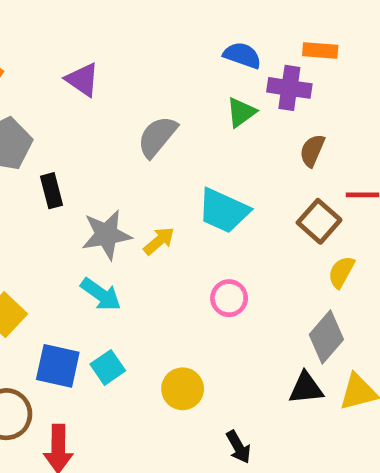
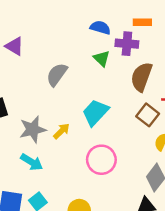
green triangle: (241, 112) -> (102, 59), turned -36
brown semicircle: (312, 151) -> (141, 77), size x1.6
cyan trapezoid: (224, 211) -> (95, 112), turned 112
pink circle: (229, 298) -> (101, 160), size x1.5

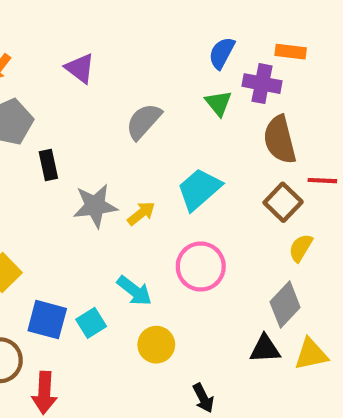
blue semicircle: (100, 28) -> (222, 53), turned -84
brown semicircle: (141, 77) -> (280, 140), turned -40
cyan arrow: (32, 162) -> (134, 291), moved

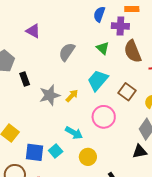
green triangle: (218, 103) -> (103, 48), moved
brown square: (283, 202) -> (127, 92), moved

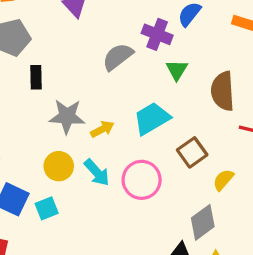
purple cross: (120, 26) -> (157, 34), moved
cyan arrow: (74, 133) -> (97, 172), moved
yellow circle: (88, 157) -> (59, 166), moved

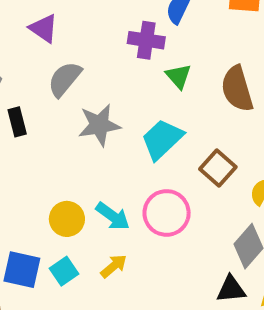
gray semicircle: (118, 57) -> (65, 79), moved
gray star: (67, 116) -> (99, 125), moved
yellow arrow: (102, 129) -> (114, 266), moved

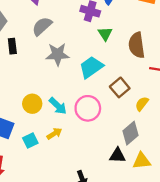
cyan square: (64, 271) -> (30, 141), moved

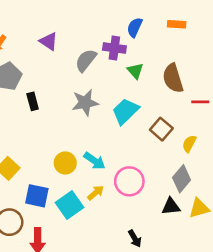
gray semicircle: (42, 26) -> (86, 60), moved
pink circle: (88, 108) -> (129, 181), moved
cyan square: (30, 141) -> (70, 205), size x1.5

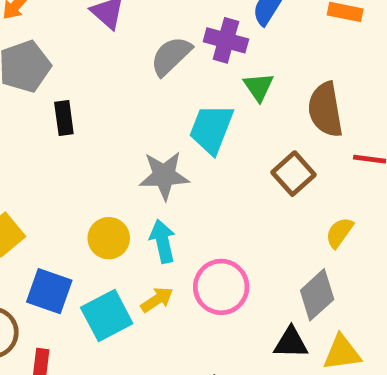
gray star: (85, 103) -> (164, 176), moved
cyan trapezoid: (125, 111) -> (211, 129), moved, turned -32
brown square: (161, 129) -> (293, 174), moved
cyan arrow: (95, 161) -> (163, 241), turned -145

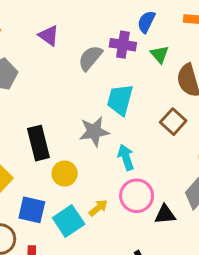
green triangle: (259, 87) -> (160, 54), moved
black rectangle: (64, 118) -> (38, 143), moved, size x1.6
cyan arrow: (163, 241) -> (126, 157), moved
black triangle: (291, 343) -> (165, 214), moved

